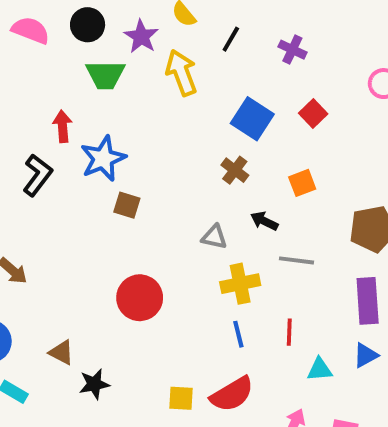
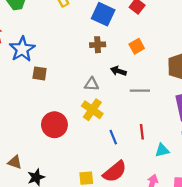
brown cross: (235, 170) -> (98, 45), turned -32
yellow cross: (240, 284) -> (92, 110), moved, turned -35

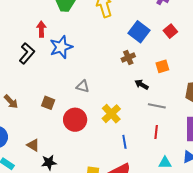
brown cross: (98, 45) -> (128, 57), turned -32
brown square: (40, 73) -> (48, 103), moved
gray triangle: (92, 84) -> (83, 86), moved
red line: (142, 132) -> (156, 132), moved

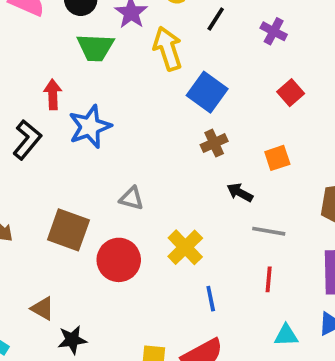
blue square: (139, 32) -> (207, 92), moved
brown square: (48, 103) -> (68, 230), size x1.6

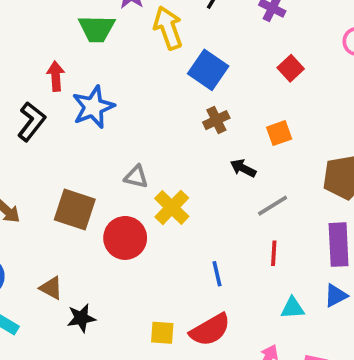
gray line: (269, 231) -> (273, 206), turned -40
yellow cross: (185, 247) -> (172, 207), moved

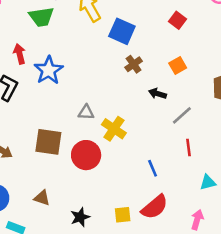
black star: (81, 318) -> (80, 217), moved

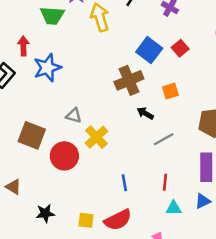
blue square: (122, 31) -> (149, 50), moved
brown cross: (134, 64) -> (129, 80), size x1.6
red line: (188, 148) -> (165, 182), moved

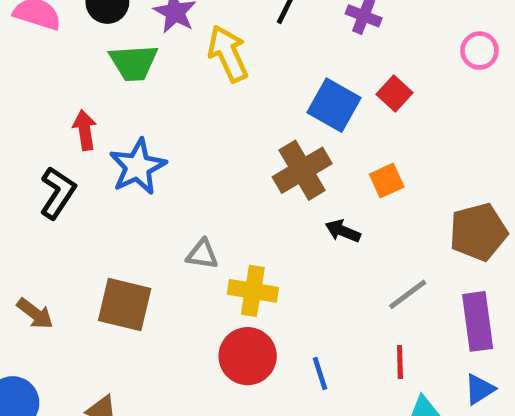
yellow cross: (96, 137) -> (253, 291), turned -30
gray line: (164, 139) -> (408, 294), moved
red circle: (64, 156) -> (248, 356), moved

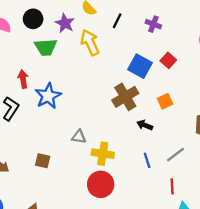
brown square: (125, 304) -> (43, 161), size x0.6
blue line: (320, 374) -> (147, 160), moved

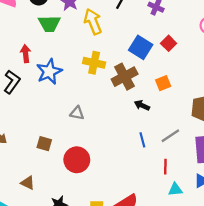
yellow cross: (103, 154) -> (94, 63), moved
brown square: (43, 161) -> (44, 144), moved
red circle: (101, 184) -> (77, 160), moved

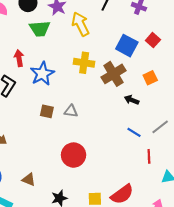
blue line: (142, 140) -> (134, 132), turned -40
brown square: (44, 144) -> (47, 111), moved
red line: (165, 167) -> (149, 156), moved

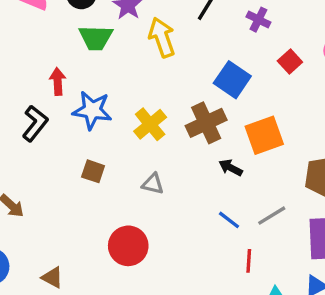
red square: (153, 40) -> (290, 62), moved
yellow cross: (84, 63) -> (150, 124), moved, turned 36
blue star: (42, 74) -> (92, 110), turned 30
orange square: (150, 78) -> (264, 135), size x1.6
gray triangle: (71, 111) -> (153, 184), moved

